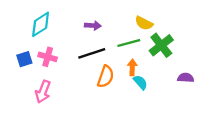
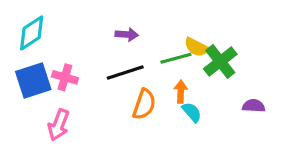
yellow semicircle: (144, 23) -> (197, 47), moved
cyan diamond: (41, 24) -> (32, 33), moved
blue square: (24, 59) -> (33, 80), size x1.6

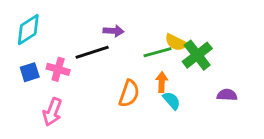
black line: (125, 73) -> (92, 52), moved
blue square: (33, 80) -> (30, 72), size x0.6

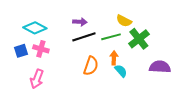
cyan diamond: (28, 30) -> (35, 28), moved, turned 60
yellow semicircle: (176, 42) -> (124, 21), moved
black line: (92, 52) -> (84, 37), moved
purple semicircle: (227, 95) -> (160, 67), size x1.5

